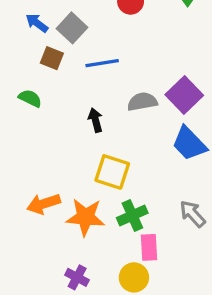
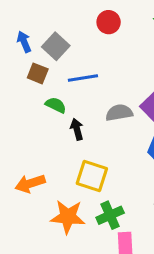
blue arrow: (37, 23) -> (24, 42), turned 30
green semicircle: (30, 98) -> (56, 105), moved
orange arrow: (44, 204) -> (30, 184), moved

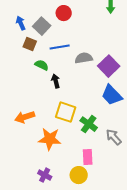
red circle: (109, 22) -> (64, 13), moved
gray semicircle: (119, 113) -> (84, 58), moved
green cross: (110, 215) -> (89, 124), moved, turned -30

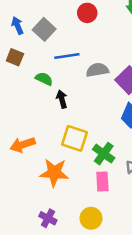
red circle: (64, 13) -> (87, 13), moved
brown square: (30, 44) -> (15, 57), moved
pink rectangle: (88, 157) -> (102, 181), moved

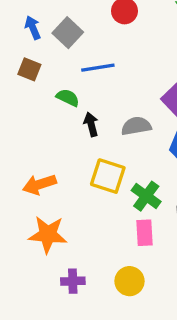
gray semicircle: (97, 70) -> (136, 126), moved
orange star: (54, 173) -> (48, 234), moved
purple cross: (48, 218) -> (73, 281), turned -30

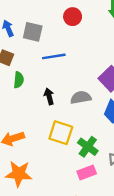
gray square: (68, 33) -> (33, 32), turned -30
green semicircle: (68, 98) -> (19, 80), moved, turned 70
pink rectangle: (145, 233) -> (87, 173), turned 72

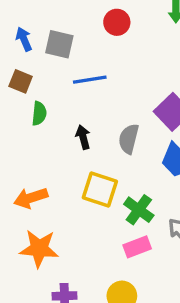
gray semicircle: (81, 97) -> (129, 139), turned -66

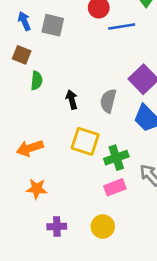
blue line: (90, 80) -> (122, 27), moved
green cross: (139, 210) -> (116, 158), turned 35
orange star: (39, 249) -> (37, 189), size x0.7

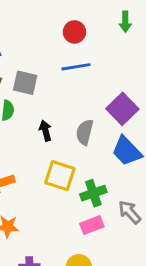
gray square: (53, 25) -> (25, 83), moved
blue line: (122, 27) -> (76, 67), moved

